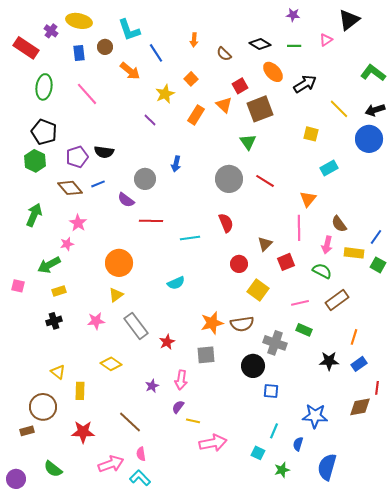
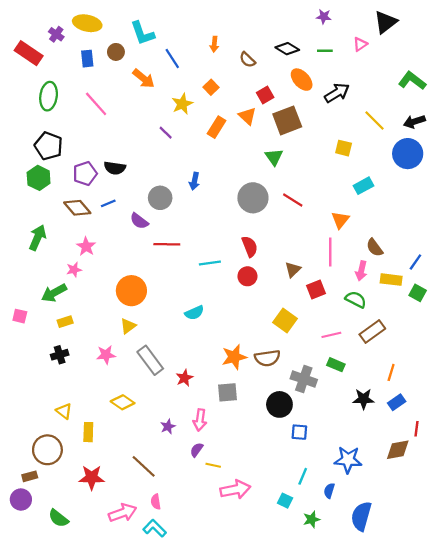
red circle: (239, 264) -> (247, 276), moved
purple circle: (16, 479) -> (21, 500), moved

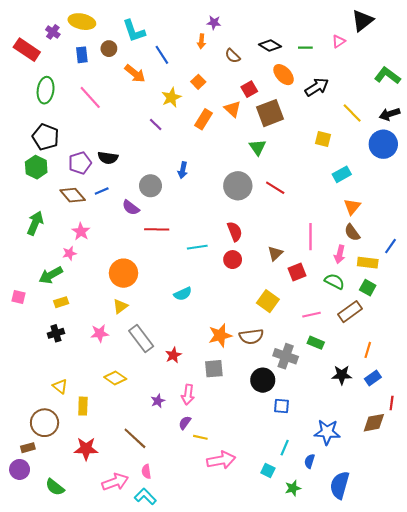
purple star: (324, 17) -> (214, 23), moved
orange triangle: (340, 220) -> (352, 207), moved
green square: (418, 293) -> (368, 288), moved

